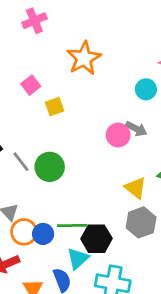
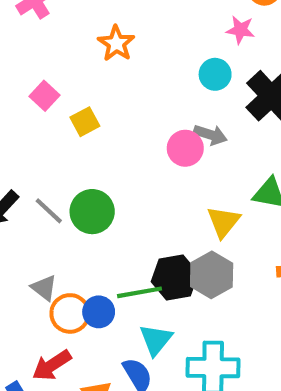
orange star: (84, 58) -> (116, 43), size x0.7
yellow triangle: (135, 188) -> (223, 222), turned 40
gray hexagon: (141, 222) -> (212, 275), moved
black hexagon: (96, 239) -> (175, 277), moved

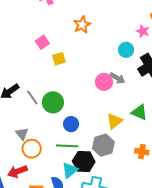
black hexagon: (175, 277) -> (84, 161), moved
blue circle: (99, 312) -> (71, 124), moved

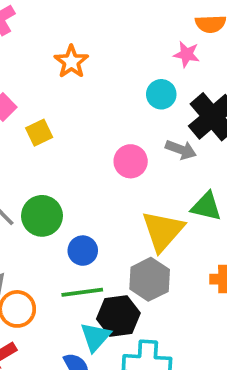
gray arrow: (117, 78) -> (181, 150), moved
yellow triangle: (114, 121) -> (163, 231), size x1.4

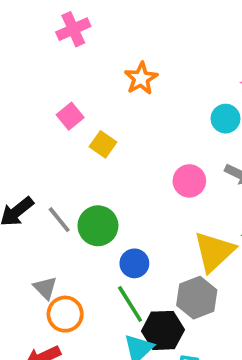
yellow square: (39, 133) -> (103, 144), turned -35
green line: (82, 292) -> (130, 304), turned 60

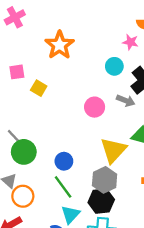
orange star: (141, 78) -> (60, 45), size x1.4
pink square: (70, 116) -> (17, 72), turned 35
green circle: (98, 226) -> (24, 152), moved
black hexagon: (163, 330) -> (101, 201), moved

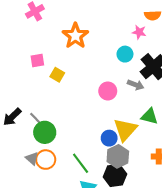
blue circle: (64, 161) -> (109, 138), moved
orange circle: (23, 196) -> (46, 160), moved

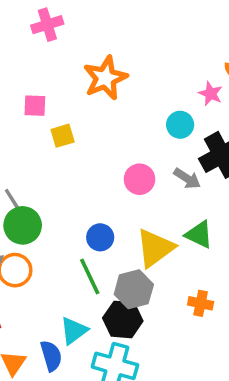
yellow square: (57, 75) -> (63, 136), turned 32
blue circle: (109, 138) -> (100, 237), moved
green line: (81, 163) -> (90, 276), moved

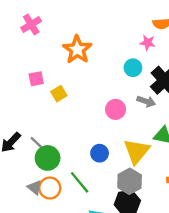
green line: (90, 276) -> (80, 182), moved

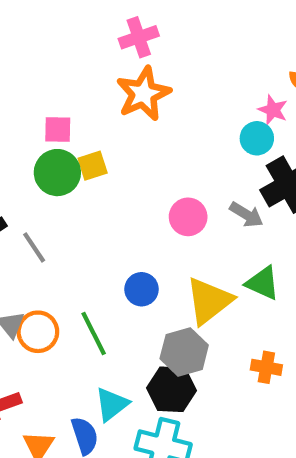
pink cross: (31, 24) -> (139, 37), moved
cyan circle: (133, 68) -> (257, 138), moved
green circle: (48, 158) -> (57, 173), moved

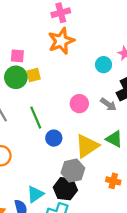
cyan circle: (257, 138) -> (103, 65), moved
green line: (94, 334) -> (36, 118), moved

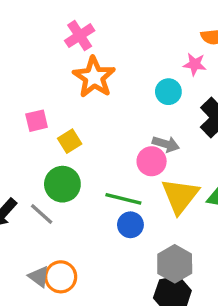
green circle: (16, 77) -> (62, 184), moved
gray arrow: (108, 104) -> (166, 144), moved
green line: (36, 118) -> (123, 199), moved, turned -35
yellow triangle: (87, 146) -> (180, 196), moved

